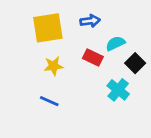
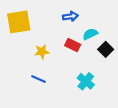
yellow square: (48, 28) -> (19, 22), moved
cyan cross: (118, 90) -> (86, 81), moved

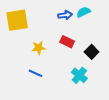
cyan semicircle: (90, 34) -> (83, 12), moved
black square: (106, 49) -> (92, 52), moved

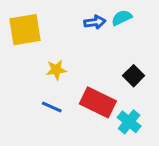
red rectangle: (67, 42) -> (98, 102), moved, size x1.6
cyan cross: (79, 75) -> (129, 122), moved

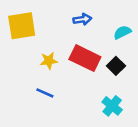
cyan semicircle: (122, 18) -> (122, 32), moved
red rectangle: (98, 102) -> (85, 58), moved

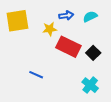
cyan semicircle: (122, 32) -> (90, 17), moved
yellow star: (49, 61) -> (50, 29), moved

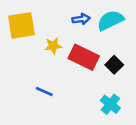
cyan semicircle: (90, 17) -> (110, 20), size x1.5
yellow star: (50, 29) -> (53, 46), moved

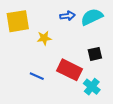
red rectangle: (84, 57) -> (70, 70), moved
black square: (114, 65) -> (95, 54), turned 32

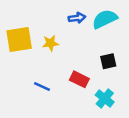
yellow square: (18, 21) -> (19, 40), moved
red rectangle: (70, 70) -> (79, 79), size x0.7

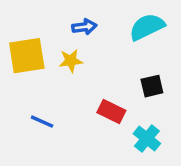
blue arrow: (77, 18) -> (84, 27), moved
blue line: (42, 86) -> (42, 122), moved

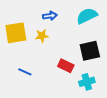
black square: (152, 86) -> (90, 51), size x1.5
cyan cross: (147, 139) -> (87, 82), turned 35

